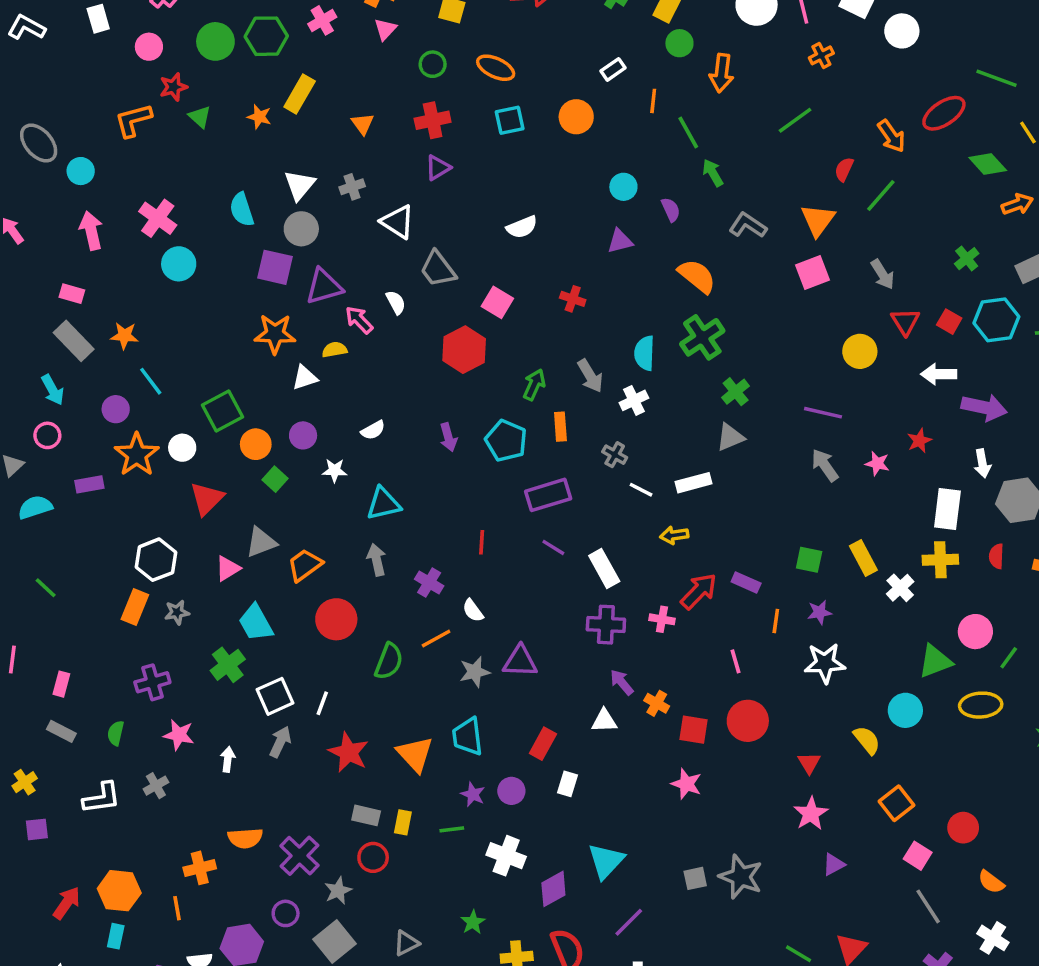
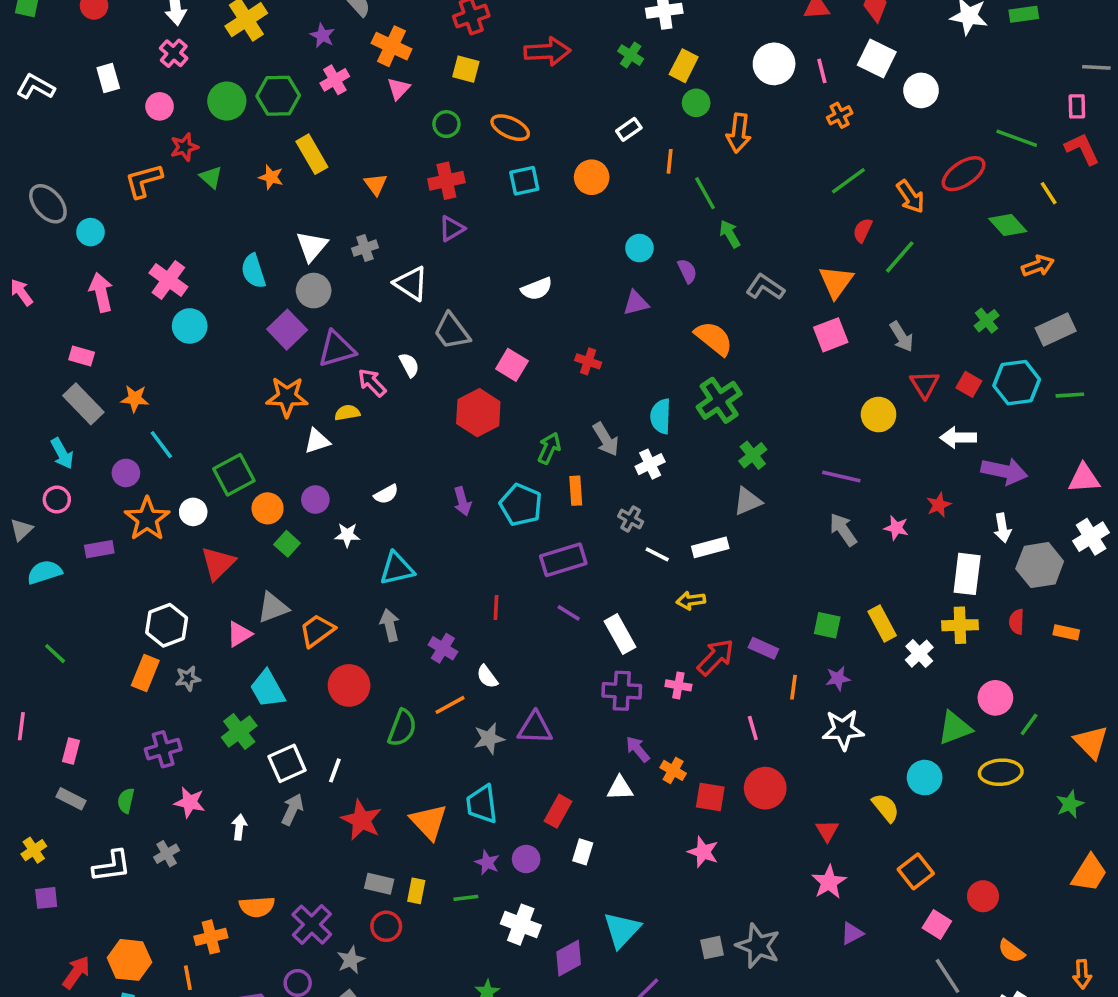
yellow rectangle: (300, 94) -> (312, 154), turned -60
green line: (795, 120) -> (848, 181), moved
purple square: (275, 267) -> (287, 330), turned 33

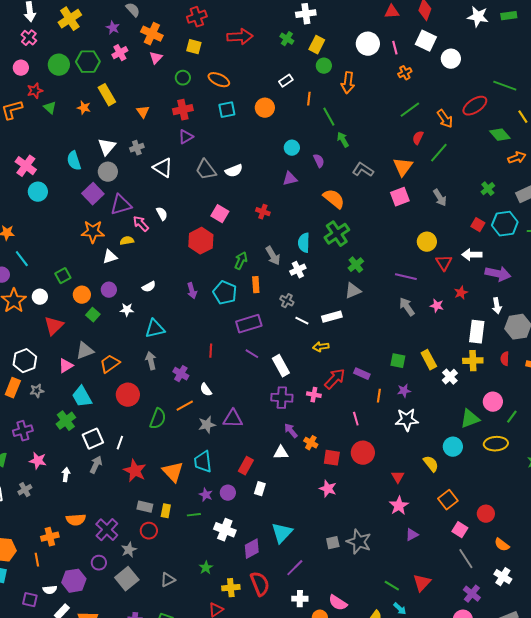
gray trapezoid: (452, 331) -> (206, 170), moved
red triangle: (925, 384) -> (444, 263), moved
green square: (234, 475) -> (63, 276), size x0.7

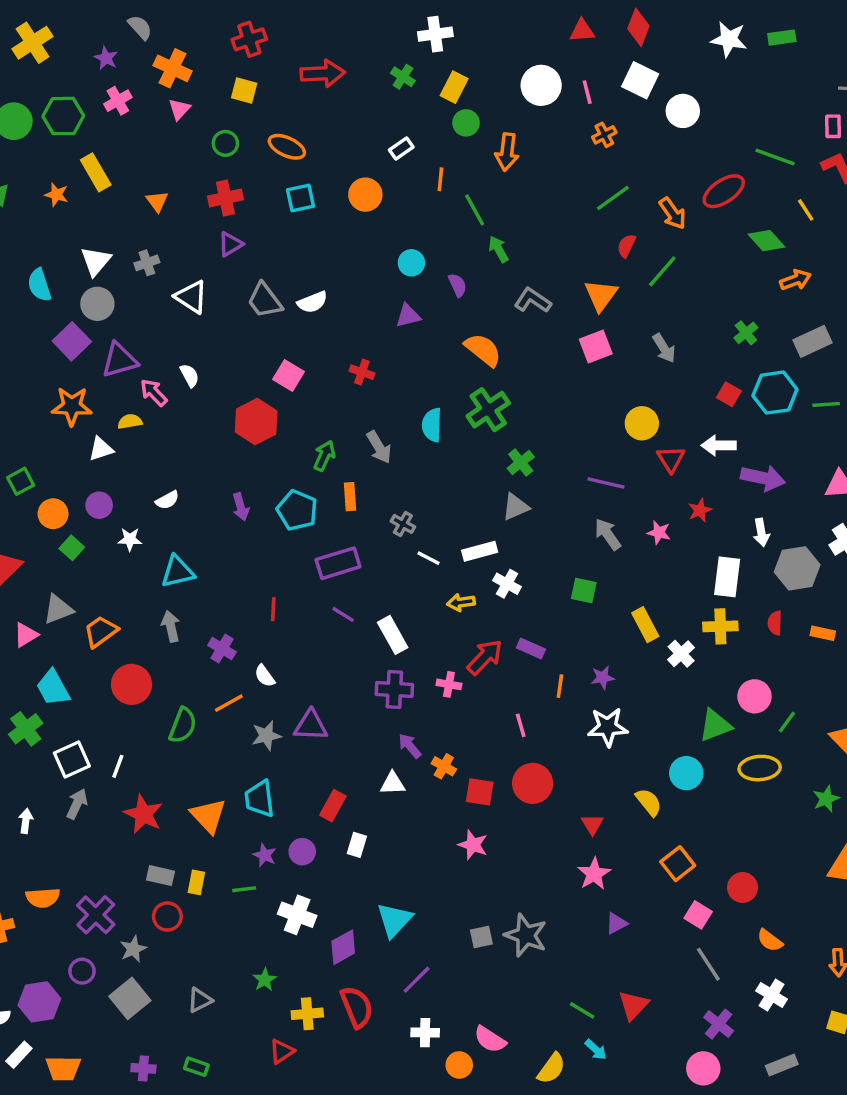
white cross: (298, 270) -> (507, 584), moved, turned -35
green square: (398, 361) -> (584, 591), moved

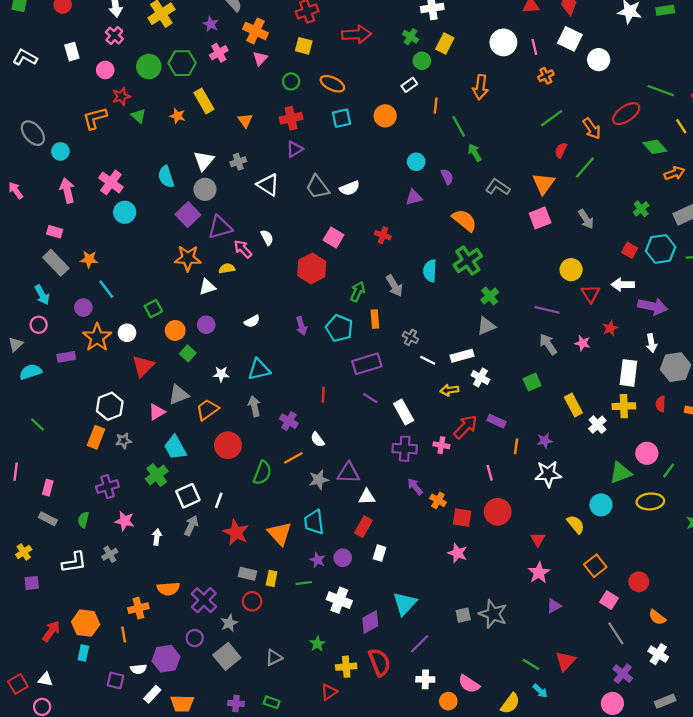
green circle: (466, 123) -> (422, 61), moved
white star: (130, 539) -> (221, 374), moved
green square: (584, 591) -> (532, 382), turned -36
white triangle: (393, 783) -> (367, 497), moved

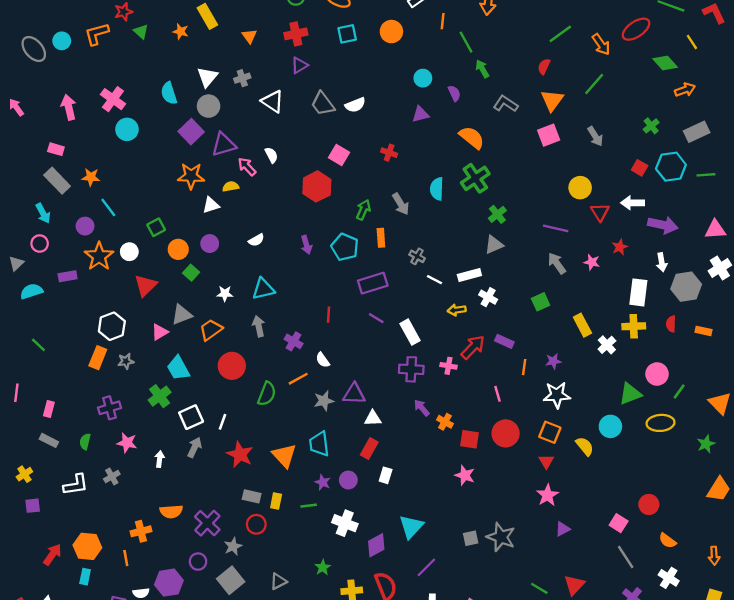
red semicircle: (561, 150) -> (544, 66), moved
cyan circle: (60, 151) -> (62, 41), moved
orange square: (595, 566) -> (550, 432), moved, turned -30

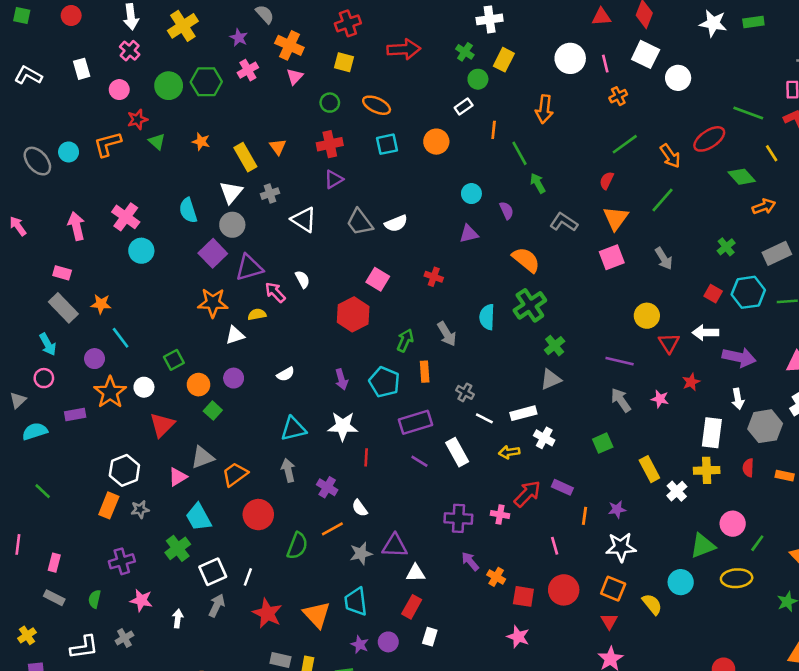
yellow rectangle: (207, 16) -> (245, 157), moved
white star: (225, 294) -> (343, 426), moved, size x1.6
white rectangle: (410, 332) -> (457, 452), moved

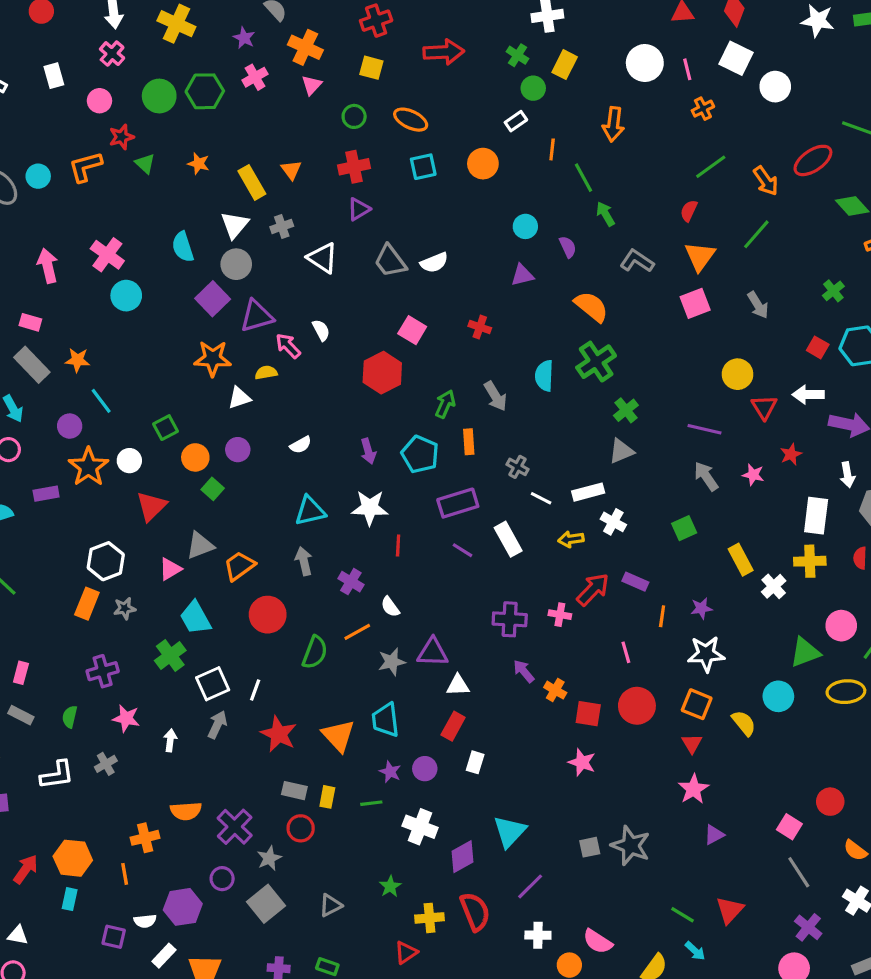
yellow cross: (183, 26) -> (176, 24), turned -32

